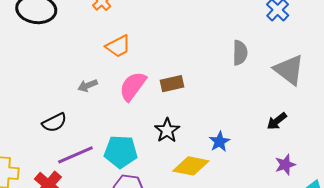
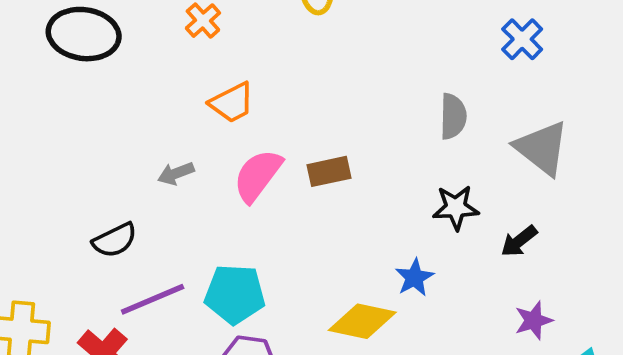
black star: (167, 130) -> (456, 208), moved, turned 30

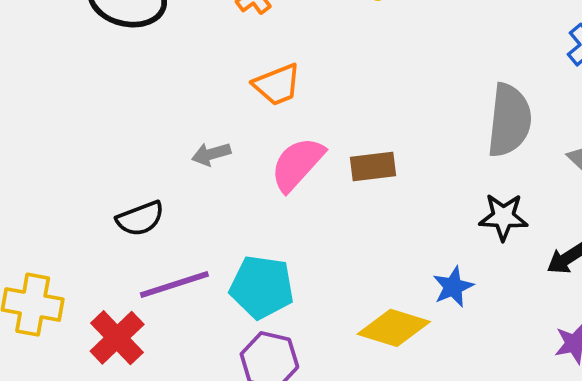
gray semicircle: (453, 116) -> (509, 120), size x1.5

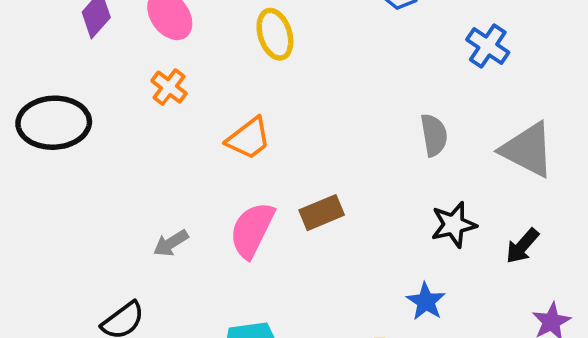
orange trapezoid: (277, 85) -> (249, 138), moved
gray semicircle: (509, 120) -> (434, 135), size x0.6

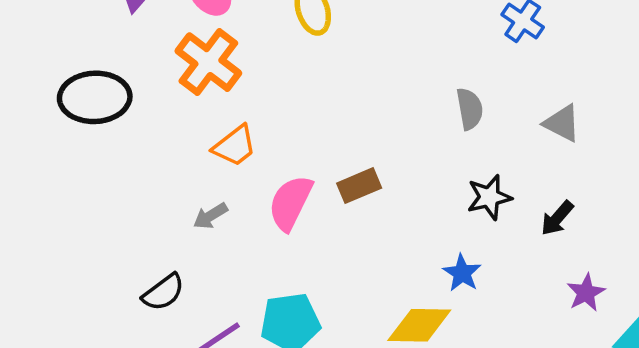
orange cross: (169, 87) -> (208, 62), size x1.8
orange trapezoid: (249, 138) -> (235, 146), moved
gray triangle: (528, 150) -> (562, 123), size x0.7

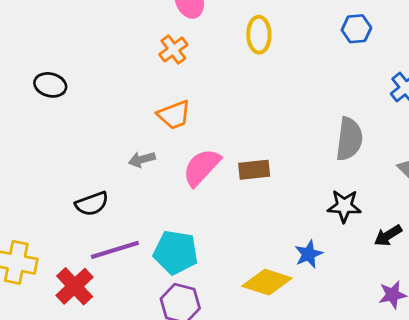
orange cross: (208, 62) -> (173, 50), size x0.6
black ellipse: (95, 97) -> (50, 85), moved, size x0.6
gray semicircle: (470, 109) -> (349, 139), size x1.4

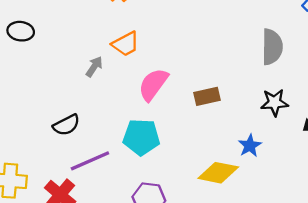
gray arrow: (142, 159) -> (94, 67), moved, turned 145
brown rectangle: (254, 170) -> (207, 96), moved
cyan pentagon: (176, 252) -> (141, 137), moved

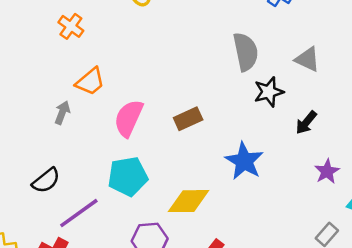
black star: (274, 103) -> (269, 92), moved
blue star: (250, 146) -> (244, 161), size x1.5
yellow diamond: (218, 173) -> (189, 201), moved

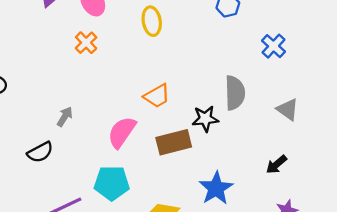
orange trapezoid: (90, 82) -> (157, 96), moved
black star: (269, 92) -> (205, 119), moved
brown rectangle: (188, 119) -> (174, 142), size x1.4
black semicircle: (46, 180) -> (40, 152), moved

